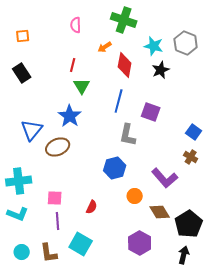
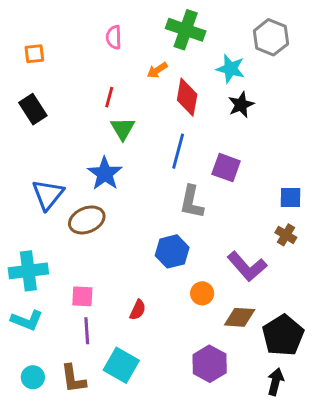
gray hexagon: (186, 43) -> (271, 37), moved
blue square: (194, 132) -> (290, 198), turned -35
brown diamond: (160, 212) -> (240, 317), turned -55

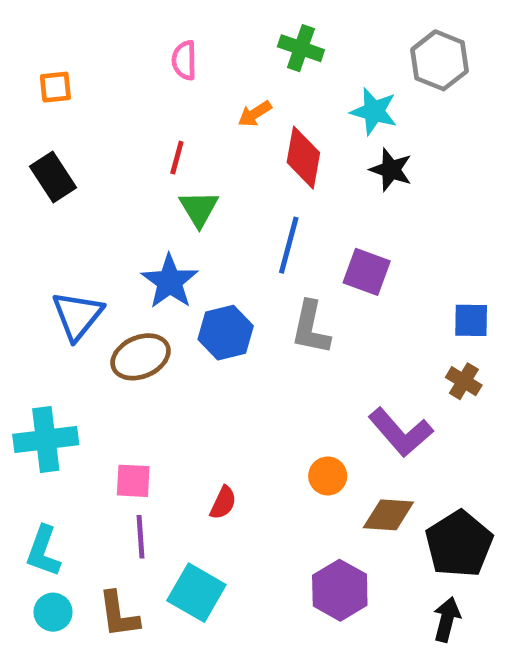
green cross: (186, 30) -> (301, 48), size x0.7
black star: (241, 105) -> (391, 170), turned -30
blue hexagon: (172, 251) -> (226, 333), moved
cyan L-shape: (27, 320) -> (43, 551), moved, turned 88

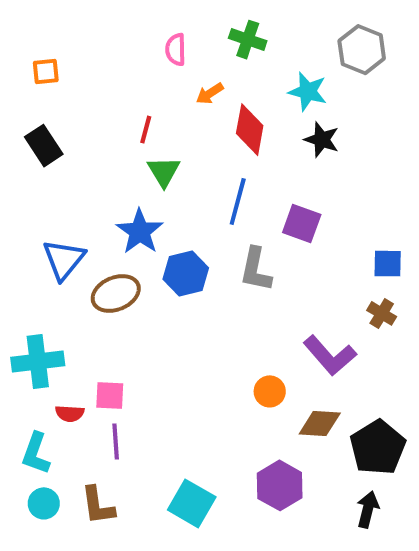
pink semicircle: (184, 60) -> (176, 50), moved
red semicircle: (223, 503) -> (70, 413), moved, turned 68
cyan square: (196, 593) -> (192, 503), moved

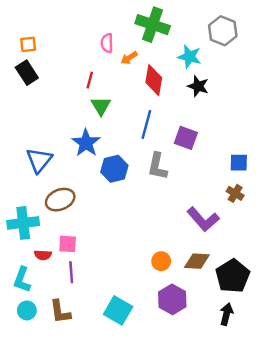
green cross: (248, 40) -> (153, 25), size x1.5
pink semicircle: (176, 50) -> (107, 43), moved
black rectangle: (44, 146) -> (27, 73), moved
brown ellipse: (116, 293) -> (60, 200), moved
orange circle: (270, 391) -> (161, 261), moved

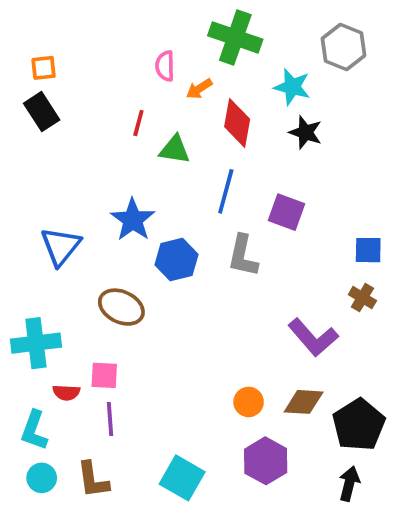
green triangle: (101, 106) -> (175, 150), moved, turned -50
brown ellipse: (60, 200) -> (121, 307), moved, turned 48

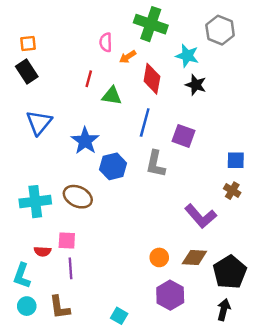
blue triangle: (61, 246) -> (39, 123), moved
cyan cross: (36, 343) -> (35, 202), moved
cyan square: (182, 478) -> (119, 316), moved, size x0.6

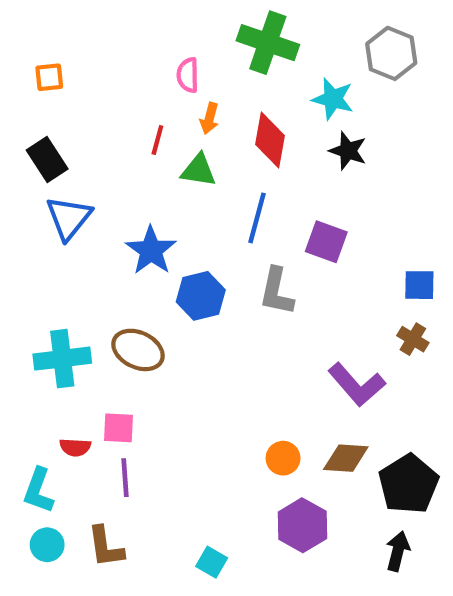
orange arrow: (128, 57) -> (209, 118), moved, turned -42
black rectangle: (27, 71) -> (47, 159), moved

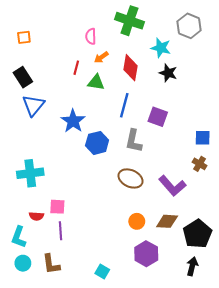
orange arrow: (209, 118) -> (101, 57), turned 40
brown ellipse: (138, 350) -> (131, 178), moved

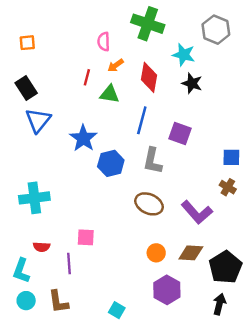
pink square: (57, 207) -> (86, 237), moved

